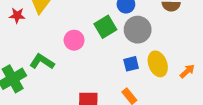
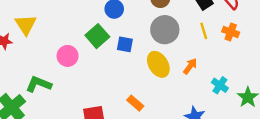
gray circle: (138, 30) -> (165, 30), moved
blue square: (131, 64) -> (125, 44), moved, turned 35

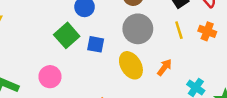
pink circle: (68, 56) -> (50, 77), moved

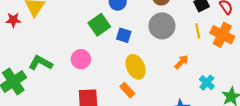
orange cross: (207, 31) -> (222, 35), size x1.5
yellow ellipse: (131, 65) -> (136, 67), moved

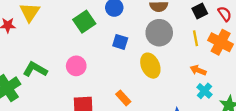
green square: (99, 25) -> (84, 22), moved
orange arrow: (181, 62) -> (198, 70), moved, turned -112
yellow ellipse: (136, 67) -> (150, 66), moved

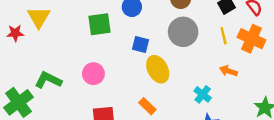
green square: (84, 22) -> (100, 24), turned 30
yellow ellipse: (150, 66) -> (158, 69), moved
cyan cross: (204, 91) -> (203, 94), moved

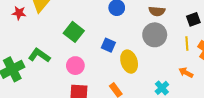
green square: (100, 24) -> (74, 32), moved, turned 36
blue square: (141, 44) -> (108, 45), moved
pink circle: (93, 74) -> (75, 66), moved

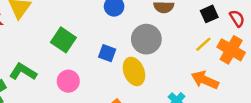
gray circle: (155, 35) -> (146, 39), moved
yellow line: (187, 43) -> (203, 44), turned 56
orange arrow: (186, 73) -> (205, 80), size x1.5

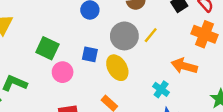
yellow line: (203, 44) -> (151, 35), moved
pink circle: (68, 81) -> (63, 72), moved

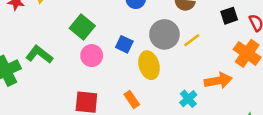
orange arrow: (184, 66) -> (218, 81), turned 140

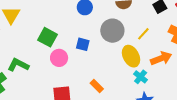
yellow line: (192, 40) -> (143, 34), moved
yellow ellipse: (149, 65) -> (131, 56), moved

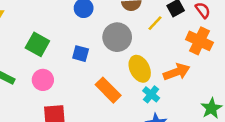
yellow line: (143, 34) -> (155, 23), moved
pink circle: (59, 58) -> (43, 80), moved
orange rectangle: (97, 86) -> (108, 90), moved, size x1.5

